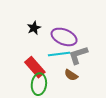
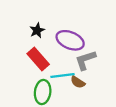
cyan line: (59, 54) -> (62, 75), moved
red rectangle: (35, 67) -> (38, 59), moved

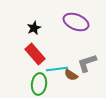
purple ellipse: (70, 40) -> (76, 22), moved
gray L-shape: (85, 60) -> (87, 63), moved

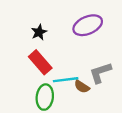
purple ellipse: (76, 22) -> (88, 25), turned -45

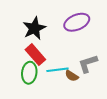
black star: (39, 32) -> (34, 28), size x1.6
green ellipse: (45, 97) -> (29, 73), moved

